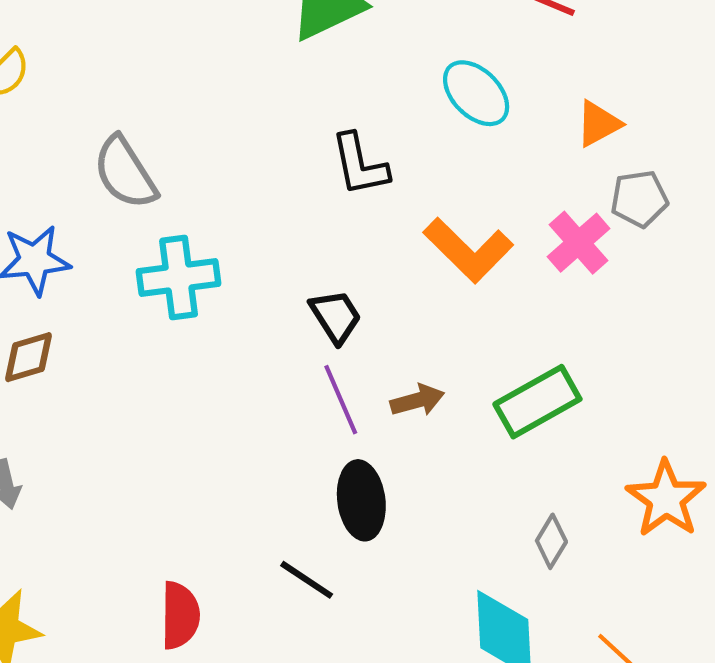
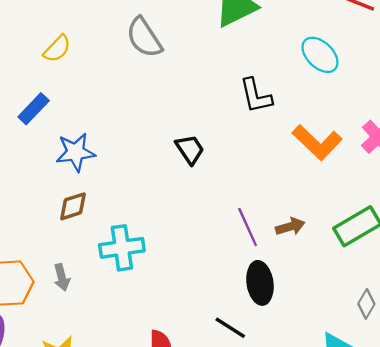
gray semicircle: (125, 173) -> (144, 38), moved
cyan cross: (179, 278) -> (122, 248), moved
black trapezoid: (336, 316) -> (190, 149), moved

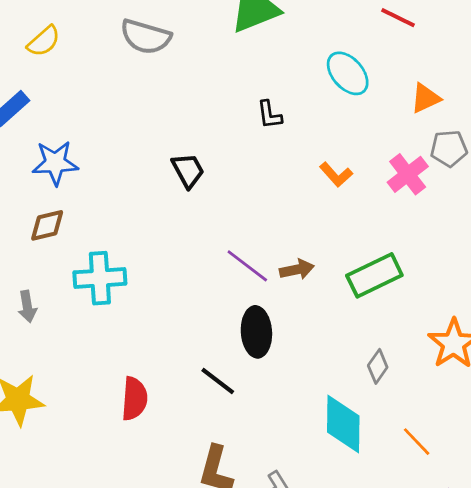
gray semicircle: (144, 38) -> (146, 37), turned -45
black L-shape: (256, 96) -> (269, 115), size x0.7
orange L-shape: (317, 142) -> (336, 175), size x0.6
purple line: (248, 227) -> (247, 266), turned -33

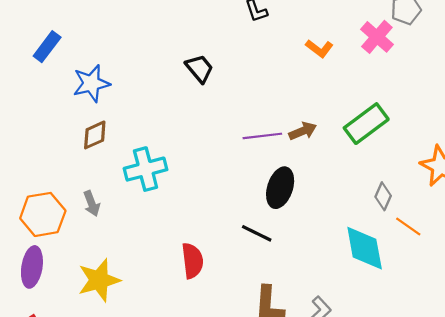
purple line: (247, 266) -> (262, 136), turned -33
black ellipse: (256, 332) -> (280, 188), turned 33
orange line: (417, 442) -> (408, 227), moved

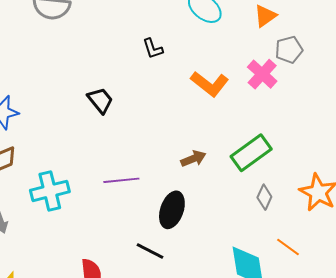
orange L-shape: (319, 48) -> (210, 84), size x1.5
purple line: (262, 136) -> (121, 180), moved
gray diamond: (383, 196) -> (264, 197), moved

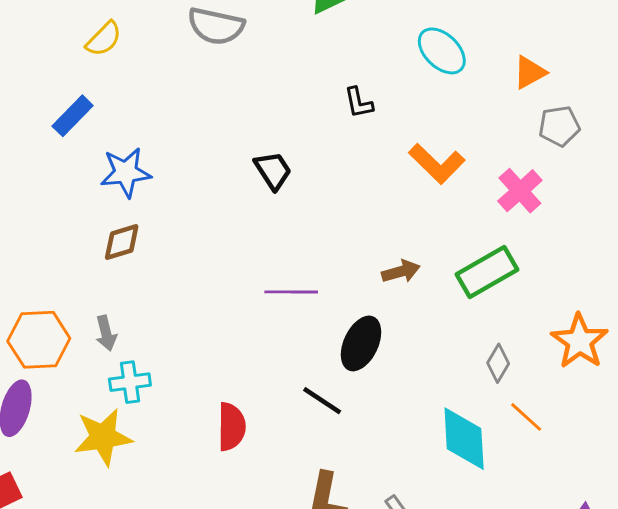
pink cross: (262, 74) -> (520, 191), moved
cyan cross: (50, 191) -> (130, 382), moved, size x0.7
gray diamond: (264, 197) -> (498, 363), moved

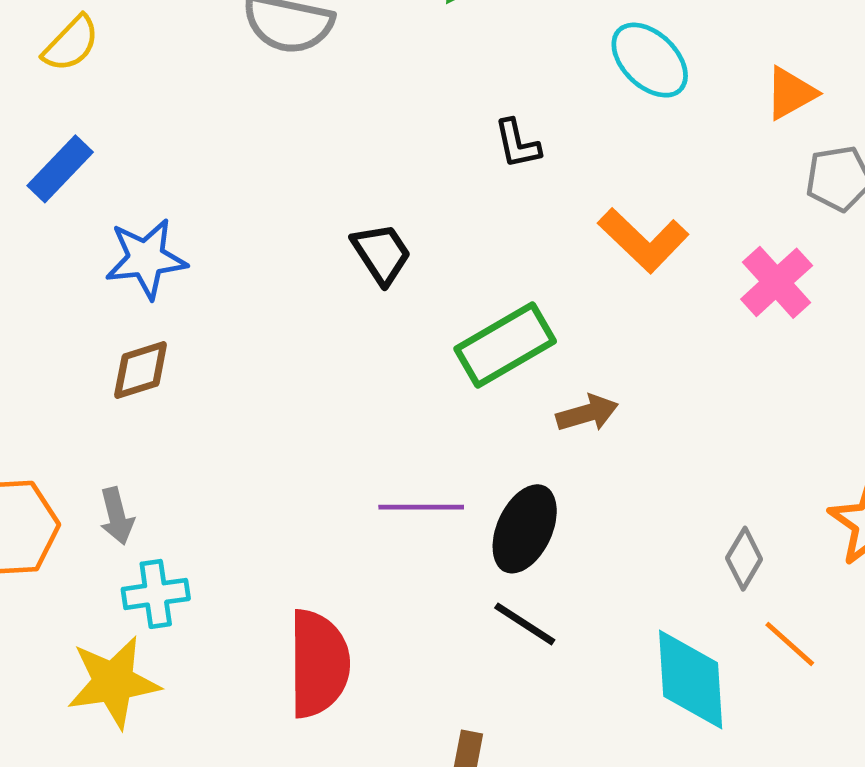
yellow semicircle: (104, 39) -> (71, 44), moved
green rectangle: (487, 272) -> (505, 345), moved
purple line: (291, 292) -> (421, 507), moved
black line: (322, 401) -> (525, 624), moved
red semicircle: (231, 427) -> (319, 664), size x1.4

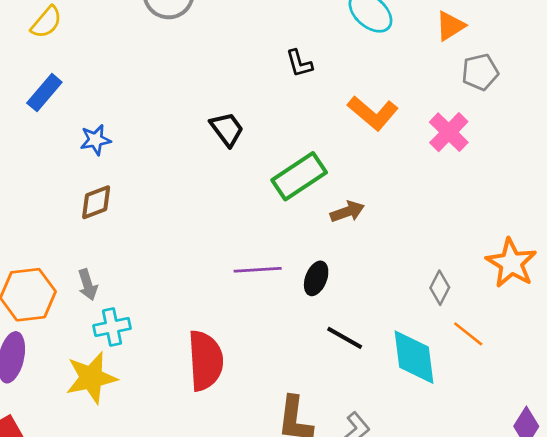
blue star: (146, 259) -> (95, 140), size x0.7
black ellipse: (525, 529) -> (316, 278), size x0.7
black line: (525, 624) -> (345, 338), moved

